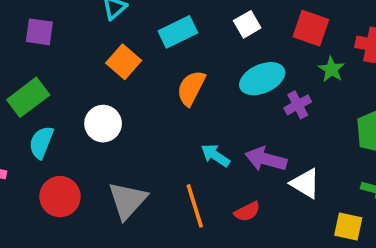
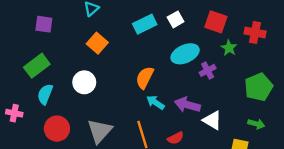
cyan rectangle: (178, 32) -> (145, 24), moved
orange semicircle: (191, 88) -> (145, 78), moved

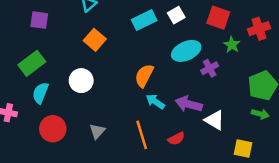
red cross: (255, 32) -> (259, 29), turned -30
green arrow: (256, 124) -> (260, 114), moved
gray triangle: (100, 131) -> (97, 131), size x0.6

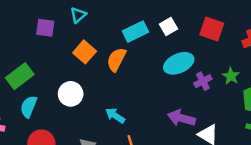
purple square: (39, 20) -> (45, 28), moved
green star: (232, 45) -> (231, 76), moved
orange semicircle: (144, 76) -> (116, 60), moved
cyan arrow: (155, 102) -> (115, 115), moved

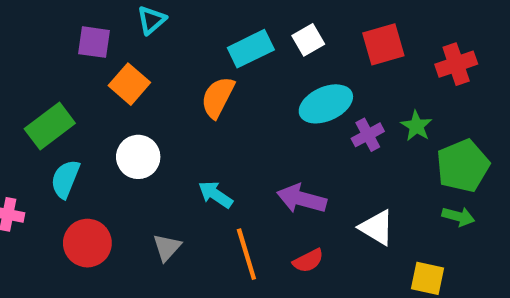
red square: (212, 29) -> (383, 44), turned -35
orange square: (85, 52) -> (129, 84), moved
purple arrow: (181, 118) -> (302, 199), moved

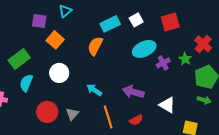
red cross: (456, 64) -> (203, 44), moved, turned -30
red circle: (87, 243) -> (47, 112), moved

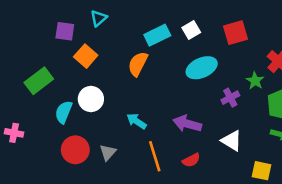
purple cross: (163, 63) -> (230, 98), moved
cyan semicircle: (26, 83) -> (64, 112), moved

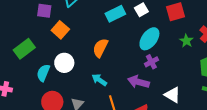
orange semicircle: (138, 64) -> (100, 48), moved
cyan ellipse: (202, 68) -> (149, 39), turned -30
green star: (255, 81) -> (186, 41), moved
purple cross: (230, 98) -> (151, 62), moved

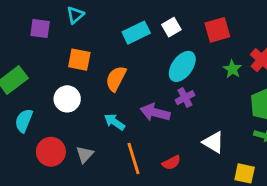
orange square: (60, 30) -> (79, 60), moved, turned -30
cyan semicircle: (43, 73) -> (24, 121), moved
purple arrow: (138, 82) -> (155, 112), moved

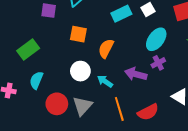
white circle: (67, 99) -> (80, 71), moved
gray triangle: (85, 154) -> (82, 106), size x1.5
red semicircle: (171, 163) -> (148, 112), size x1.5

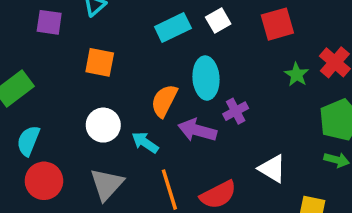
cyan ellipse: (156, 39) -> (206, 78), moved, turned -40
orange semicircle: (106, 48) -> (164, 101), moved
red circle: (57, 104) -> (44, 181), moved

